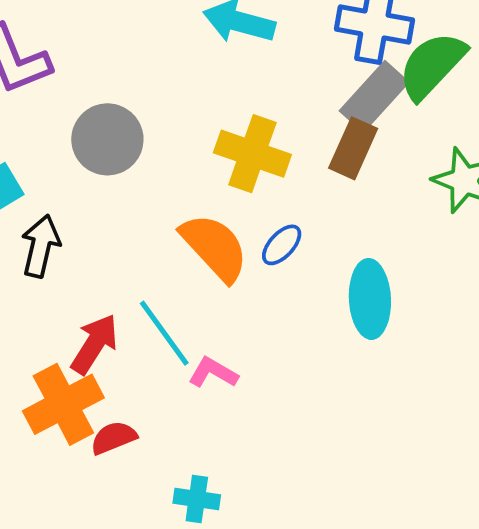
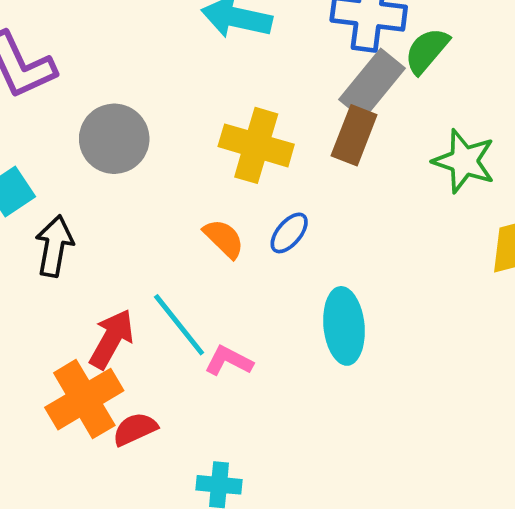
green semicircle: (432, 65) -> (427, 51), size x0.7
orange semicircle: (214, 247) -> (224, 239), size x0.6
cyan ellipse: (370, 299) -> (344, 326), moved

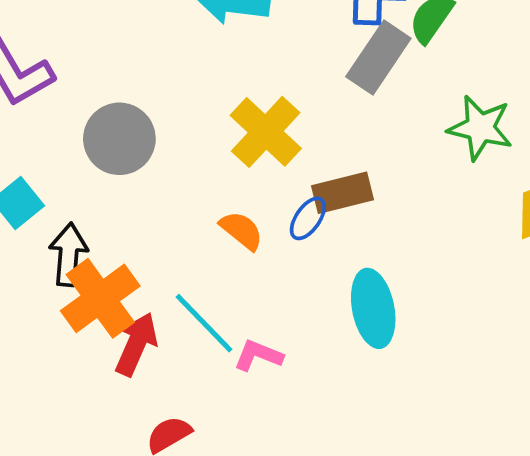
brown rectangle: (354, 135) -> (342, 193), moved, turned 60
yellow cross: (256, 145) -> (266, 132), turned 32
orange cross: (84, 399) -> (100, 298), moved

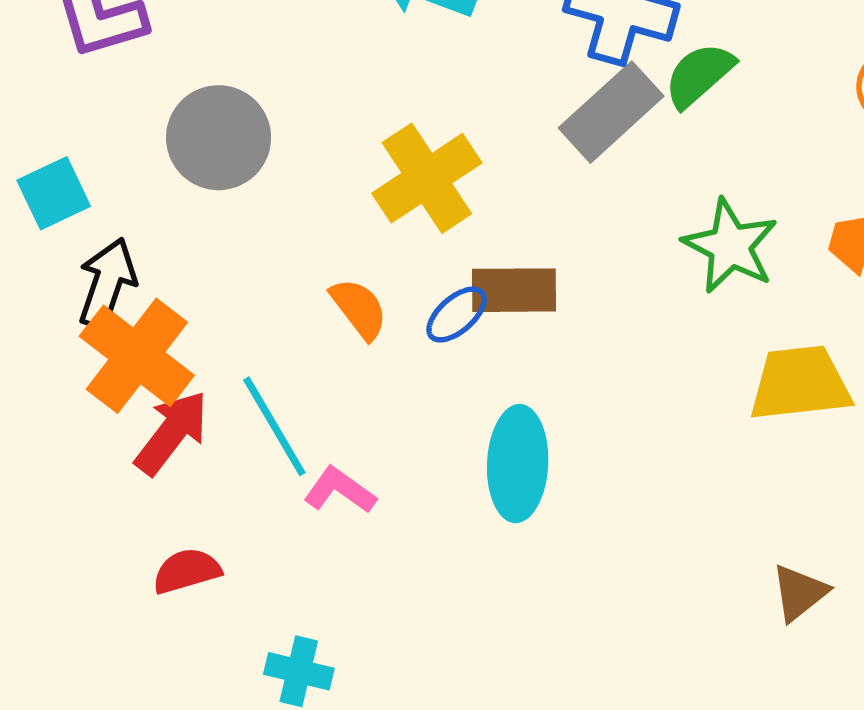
orange cross: (100, 298) -> (137, 356), turned -30

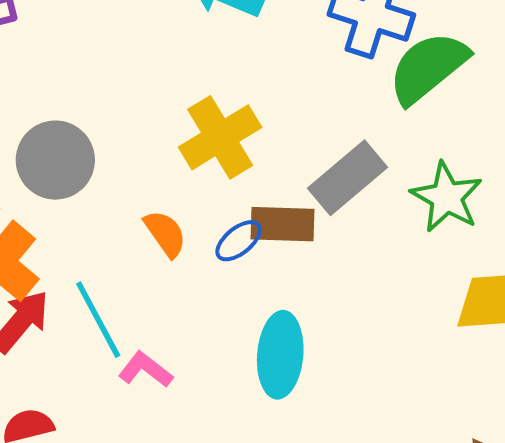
green semicircle: (699, 75) -> (428, 67), size x1.5
gray rectangle: (611, 112) -> (348, 178), moved
gray circle: (219, 138) -> (55, 160), moved

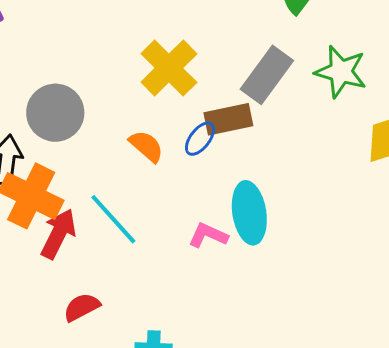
pink L-shape: (146, 370) -> (208, 235), moved

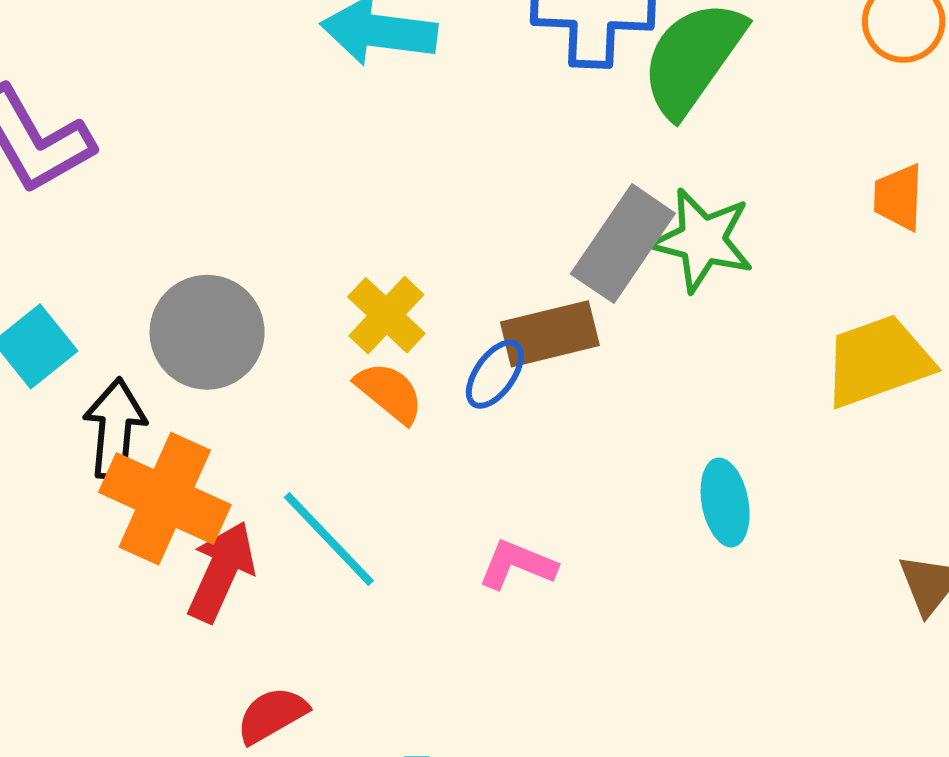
yellow cross: (169, 68) -> (386, 315), moved, size x0.7
green star: (341, 72) -> (702, 240), moved
cyan ellipse: (249, 213) -> (725, 502), moved, size x0.7

